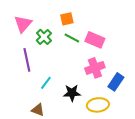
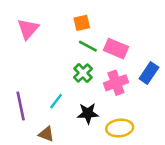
green cross: (44, 37) -> (83, 73), moved
purple line: (27, 60) -> (21, 106), moved
blue rectangle: (116, 82) -> (149, 73), moved

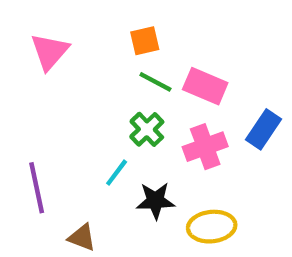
cyan line: (56, 101) -> (117, 173), moved

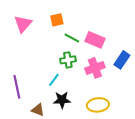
orange square: (145, 41) -> (57, 20), moved
green cross: (147, 129) -> (68, 60), turned 35
black star: (155, 201) -> (62, 100), moved

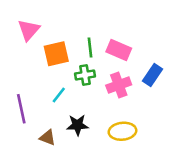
orange square: (57, 20) -> (56, 54), moved, size x1.5
green line: (72, 38) -> (90, 48), turned 56
cyan line: (54, 80) -> (59, 95), moved

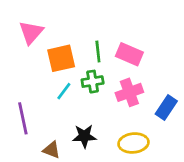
blue rectangle: (152, 75) -> (166, 107), moved
cyan line: (59, 95) -> (64, 91), moved

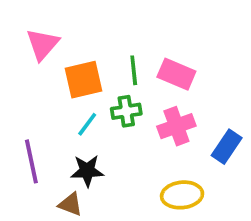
black star: (84, 136) -> (87, 171), moved

